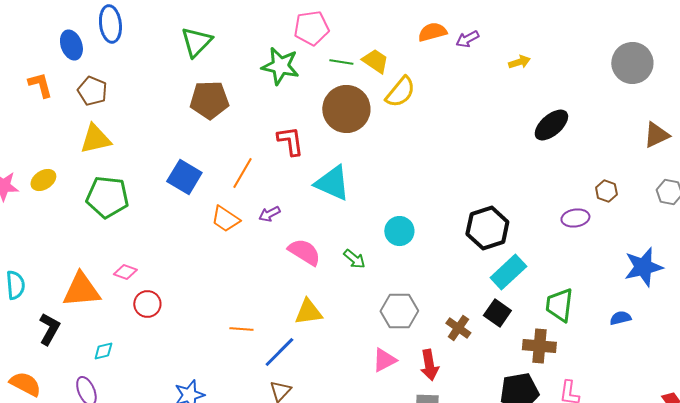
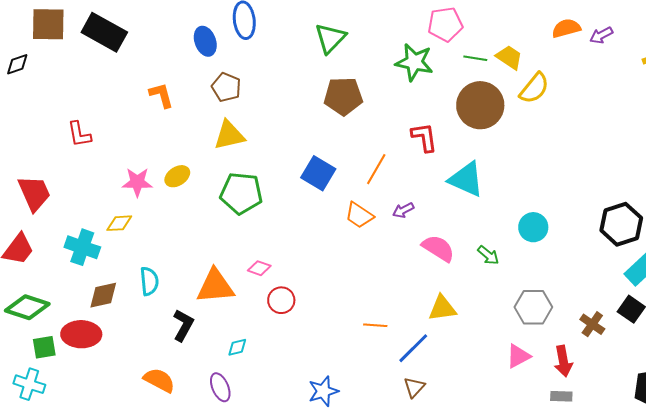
orange L-shape: (40, 85) -> (161, 95), moved

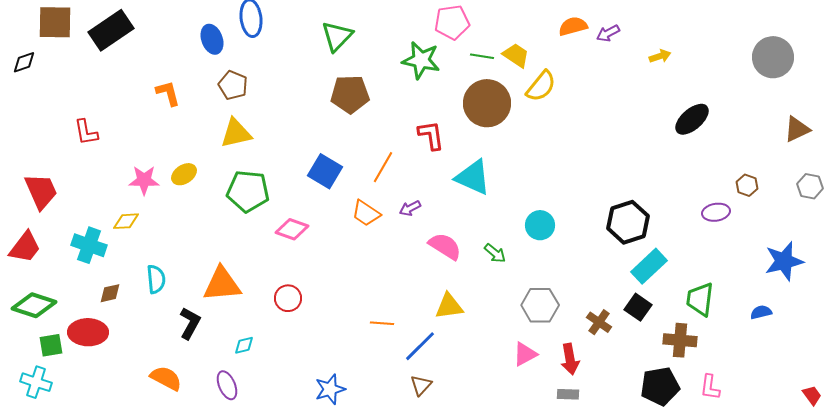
black rectangle: (104, 32) -> (111, 30), turned -63
pink diamond: (259, 268) -> (292, 229), moved, size x1.4
brown diamond: (103, 295) -> (110, 293), size x0.7

